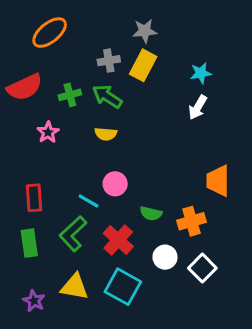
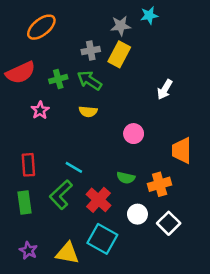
cyan star: (201, 73) -> (149, 15), moved
pink circle: (115, 184) -> (134, 134), moved
yellow triangle: (75, 287) -> (67, 253), moved

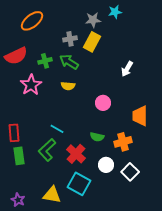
pink star: (40, 110) -> (31, 85), size x1.5
red rectangle: (28, 165) -> (14, 133), moved
purple star: (28, 250) -> (18, 200), moved

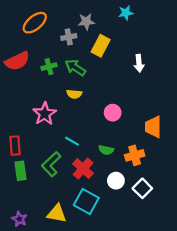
gray star: (93, 20) -> (86, 22), moved
gray cross: (70, 39) -> (69, 37), moved
white arrow: (127, 69) -> (139, 63), moved, turned -35
pink star: (31, 85) -> (45, 114), moved
cyan line: (57, 129) -> (72, 141), moved

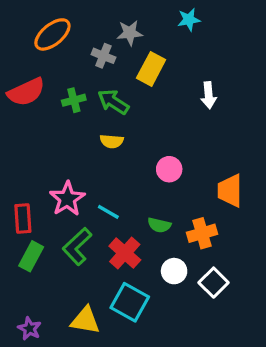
gray cross: (69, 37) -> (103, 56), turned 32
pink star: (45, 114) -> (67, 199), moved
green rectangle: (20, 171) -> (31, 256), turned 36

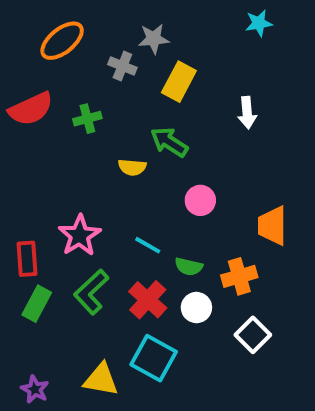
cyan star: (189, 20) -> (259, 23), moved
green arrow: (113, 102) -> (169, 142), moved
cyan line: (108, 212) -> (148, 245), moved
white circle: (174, 271) -> (196, 308), moved

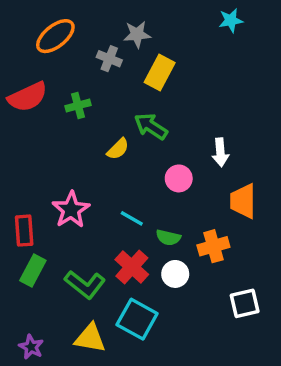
white arrow: (247, 113) -> (220, 152), moved
yellow semicircle: (132, 167) -> (118, 149), turned -50
green L-shape: (91, 292) -> (85, 284), moved, turned -99
white square: (253, 335) -> (245, 303), moved, turned 32

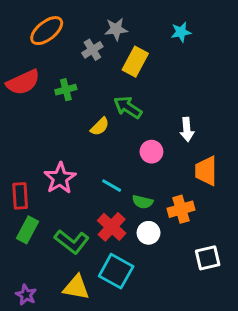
cyan star: (231, 20) -> (181, 32), moved
gray cross: (109, 59) -> (92, 50), turned 36

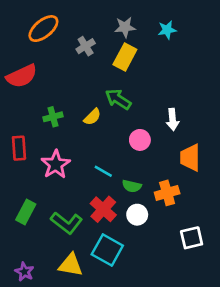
gray star: (116, 29) -> (125, 27), moved
green cross: (66, 90) -> (53, 117), moved
red rectangle: (20, 196) -> (19, 148), moved

